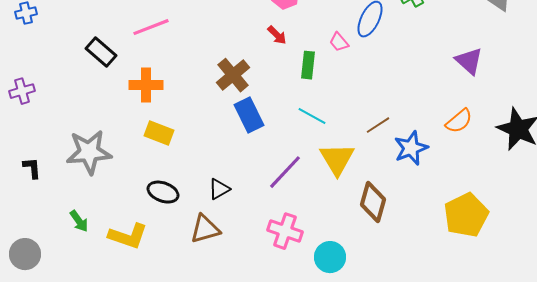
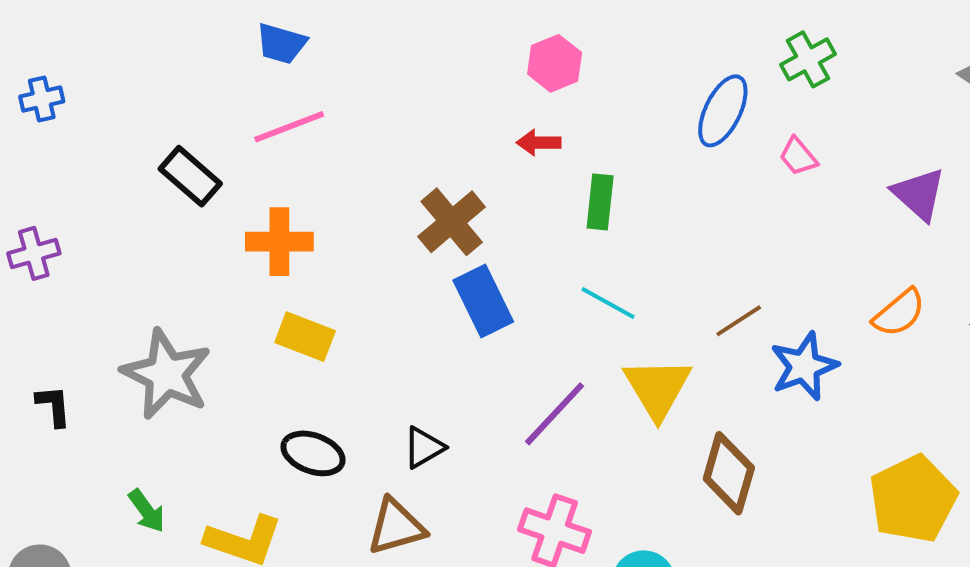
red arrow: (277, 35) -> (539, 143), turned 135
pink trapezoid: (339, 42) -> (798, 156), moved
gray star: (89, 152) -> (166, 374), turned 30

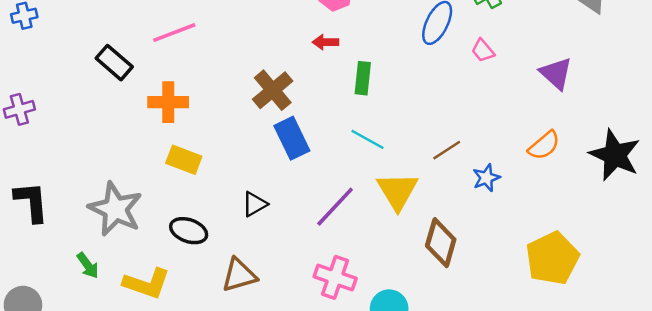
blue star: (804, 366) -> (486, 178), size x0.7
gray star: (166, 374) -> (115, 209), moved
black L-shape: (54, 406) -> (31, 202), size x1.6
black triangle: (424, 447) -> (255, 204), moved

